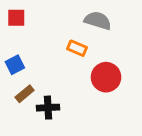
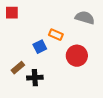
gray semicircle: (98, 21) -> (85, 18), moved
blue square: (15, 65) -> (40, 47), moved

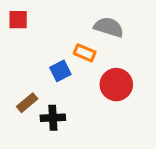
gray semicircle: (85, 18) -> (109, 27), moved

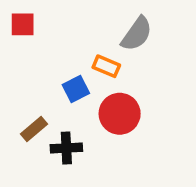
gray semicircle: (109, 27) -> (137, 34), turned 108
red circle: (116, 85) -> (120, 114), moved

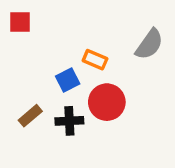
gray semicircle: (137, 34) -> (149, 44), moved
black cross: (66, 148) -> (69, 121), moved

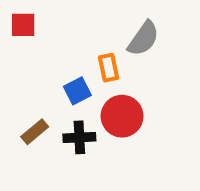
gray semicircle: (149, 44) -> (143, 39), moved
orange rectangle: (95, 60) -> (108, 68), turned 55

